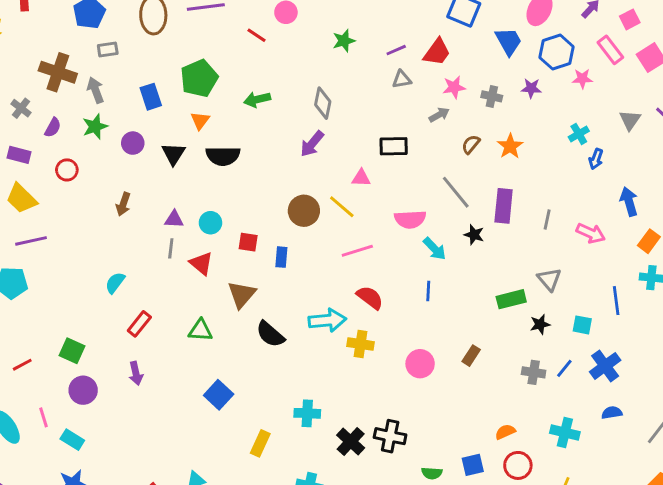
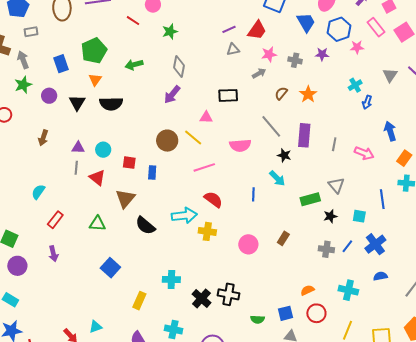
green star: (344, 41) -> (170, 32), moved
cyan arrow: (435, 249) -> (277, 178), moved

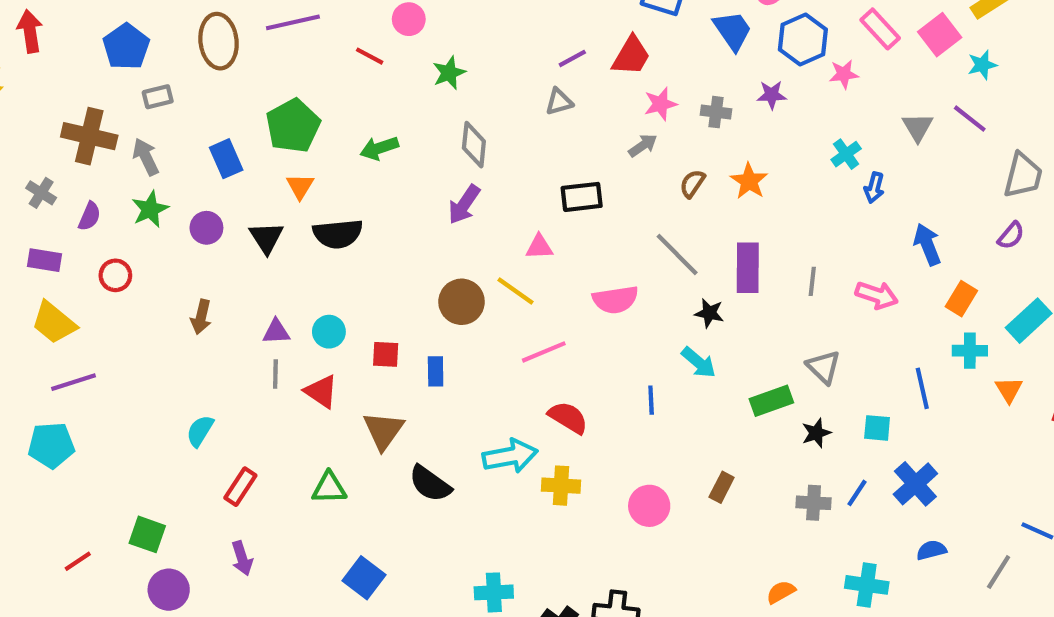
gray triangle: (233, 49) -> (559, 102), moved

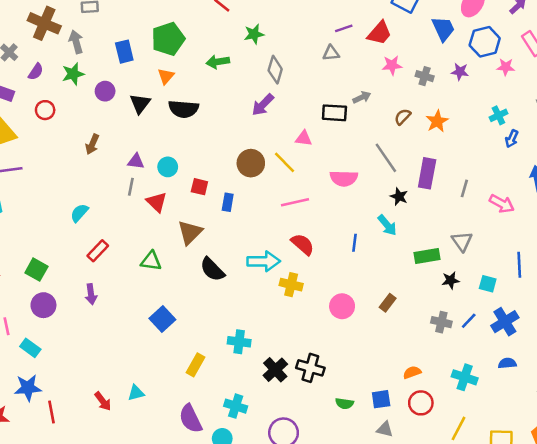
green star: (449, 73) -> (254, 34), moved
gray arrow: (643, 145) -> (362, 97), moved

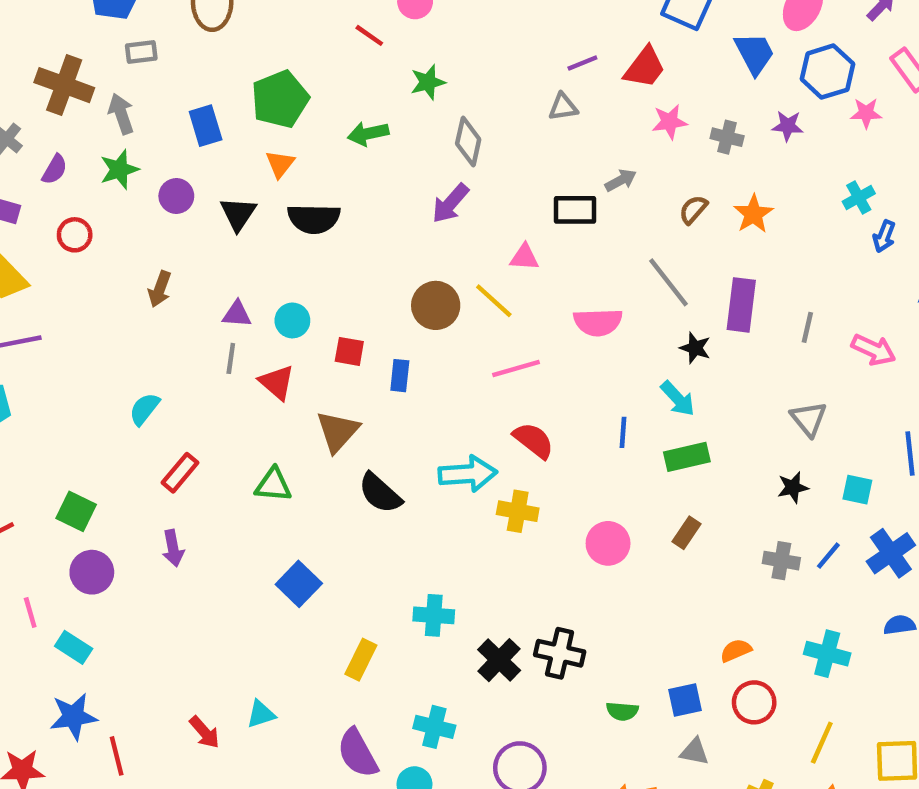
green rectangle: (427, 256) -> (687, 457), moved

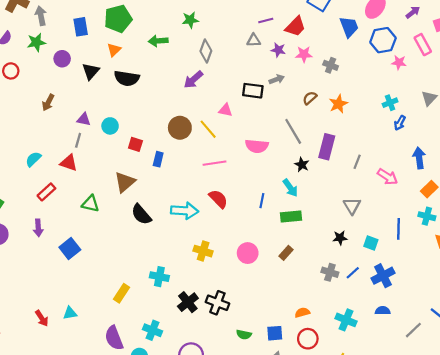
purple star: (788, 126) -> (278, 50), moved
red triangle: (277, 382) -> (69, 163), moved, turned -30
yellow cross: (518, 511) -> (203, 251), moved
blue square: (299, 584) -> (70, 248), moved

